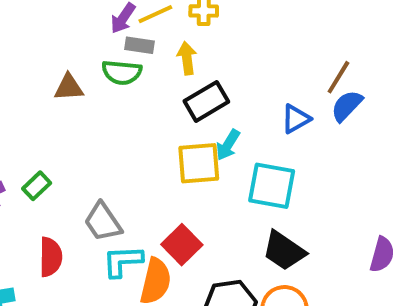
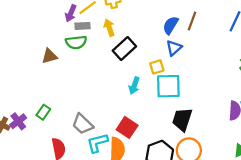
blue semicircle: (347, 106) -> (171, 25), moved
cyan arrow: (228, 145) -> (134, 86), moved
yellow square: (199, 163) -> (157, 67), moved, size x0.6
black trapezoid: (284, 251) -> (182, 119), turned 85

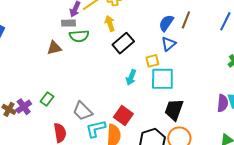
gray rectangle: (83, 26) -> (69, 23), moved

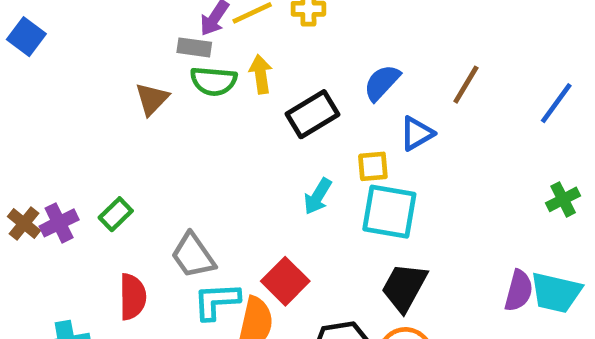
yellow arrow: (110, 23) -> (261, 74), moved
blue semicircle: (166, 23) -> (382, 83), moved
brown triangle: (54, 48) -> (152, 99), turned -42

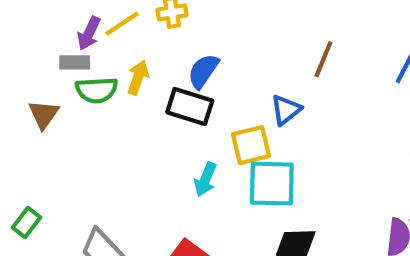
yellow arrow: (261, 74) -> (138, 77), turned 36
blue semicircle: (382, 83) -> (203, 71), moved
black rectangle: (312, 114) -> (190, 106), turned 57
yellow square: (373, 166) -> (251, 145), size x1.4

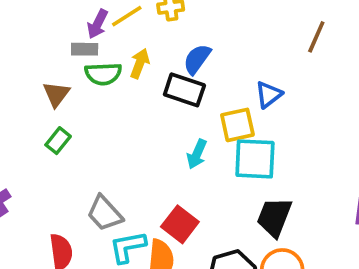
brown line: (323, 59) -> (316, 37), moved
green rectangle: (27, 222) -> (58, 141), moved

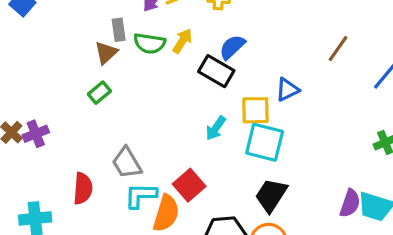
gray rectangle: (85, 49) -> (119, 30), moved, turned 70

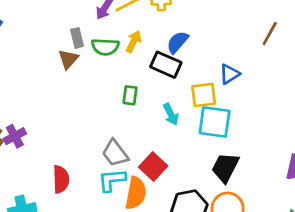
green rectangle: (99, 93) -> (130, 95), moved, turned -36
cyan arrow: (216, 128) -> (171, 114), turned -55
gray trapezoid: (127, 163) -> (115, 153), moved

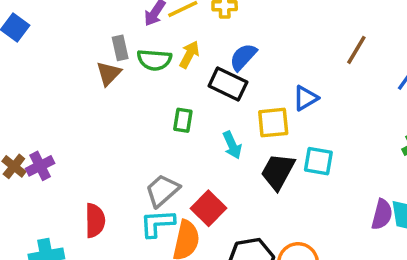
cyan square: (215, 122) -> (318, 161), moved, size x0.7
gray trapezoid: (115, 153) -> (162, 191), turned 84
black trapezoid: (225, 167) -> (278, 171), moved

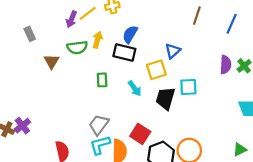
gray rectangle: (120, 48) -> (30, 34), moved
red square: (208, 208) -> (140, 134), moved
purple semicircle: (382, 214) -> (226, 65), moved

